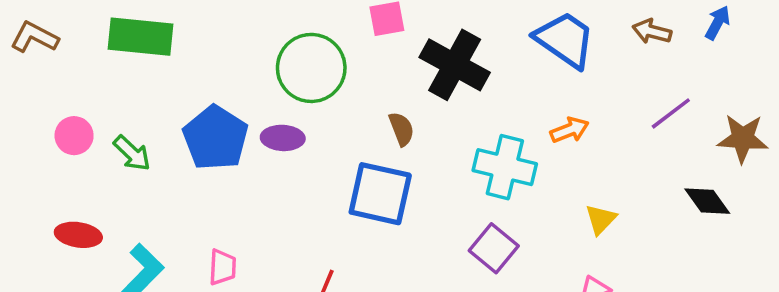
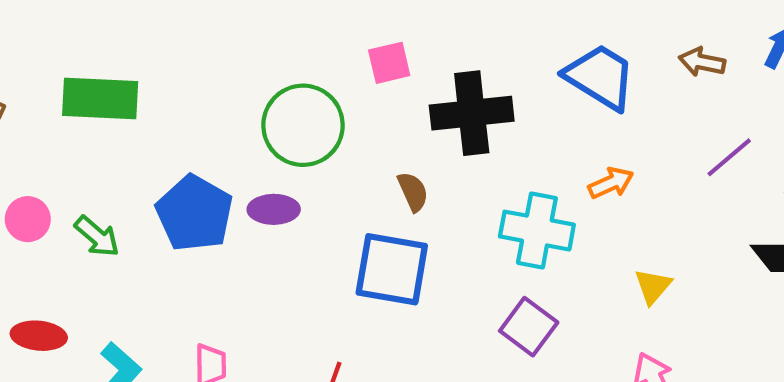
black cross: (455, 65) -> (472, 113), turned -32

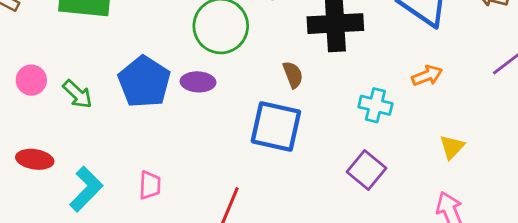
cyan cross: (537, 231) -> (375, 105), size x0.7

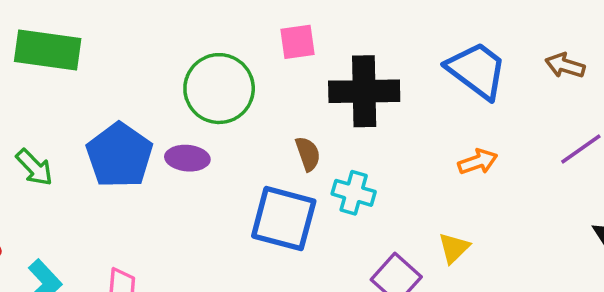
cyan cross: (375, 105) -> (354, 193), moved
yellow triangle: (452, 147) -> (454, 248), moved

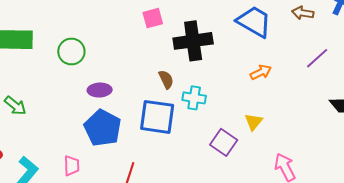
green circle: (219, 89) -> (71, 52), moved, size x0.7
blue pentagon: (119, 155) -> (103, 128), moved

